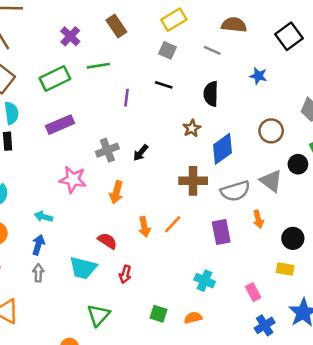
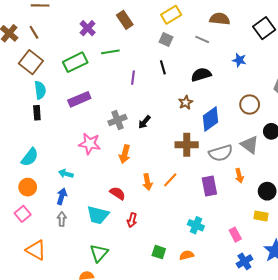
black line: (164, 85) -> (163, 67), turned 56
black semicircle: (211, 94) -> (201, 75), turned 72
green triangle: (98, 315) -> (99, 253), moved

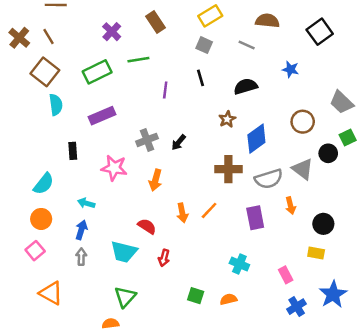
black rectangle: (37, 113) -> (73, 151), moved

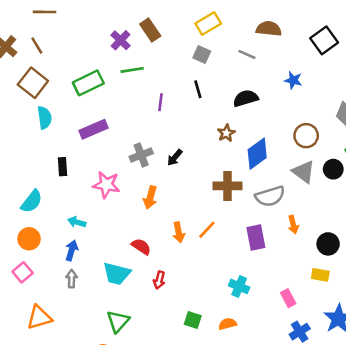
purple cross: (112, 32) -> (121, 40), moved
gray triangle: (303, 169) -> (304, 172), moved
orange triangle: (51, 293) -> (39, 317), turned -45

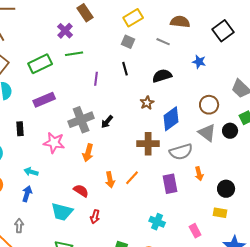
brown rectangle: (150, 30) -> (85, 13), moved
gray cross: (141, 155) -> (81, 120), size x1.4
gray arrow: (72, 279) -> (19, 226), moved

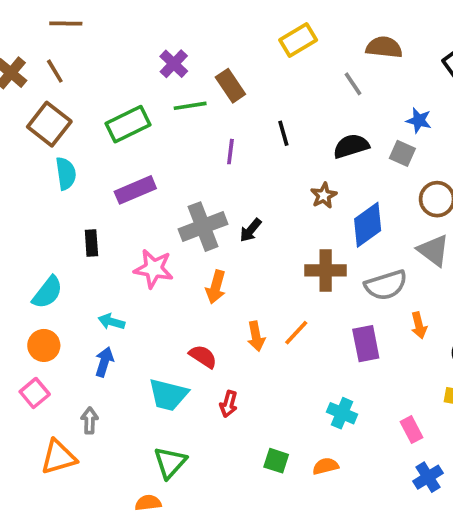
brown rectangle: (85, 13) -> (230, 86), moved
gray square: (128, 42) -> (402, 153), moved
gray line: (163, 42) -> (353, 84), turned 32

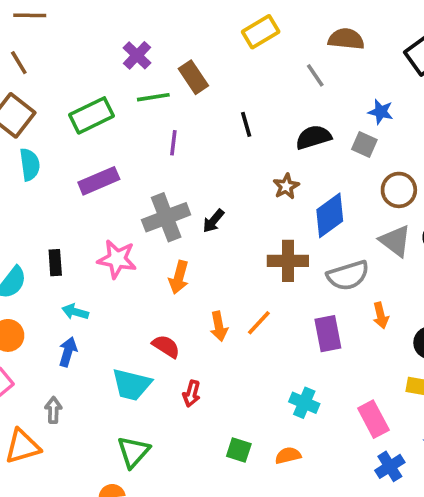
purple line: (230, 152) -> (173, 143), moved
black rectangle: (91, 243) -> (55, 263), moved
pink rectangle: (412, 430) -> (373, 419), size x1.4

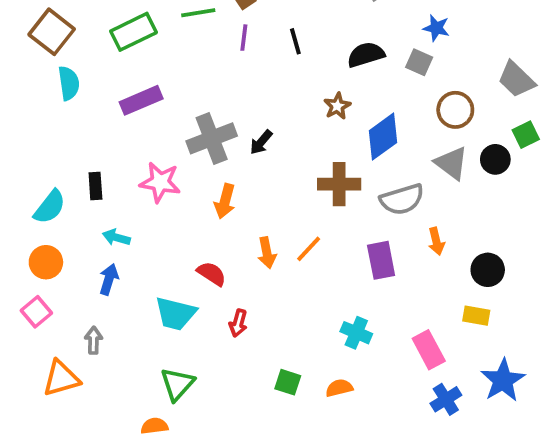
purple line: (173, 143) -> (244, 38), moved

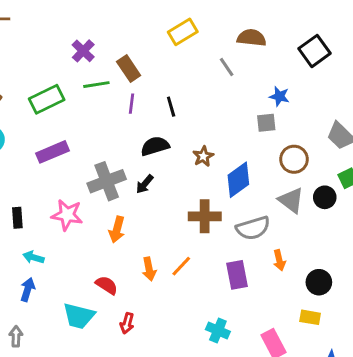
black semicircle: (366, 55) -> (155, 146), moved
gray square: (419, 62) -> (266, 123), turned -30

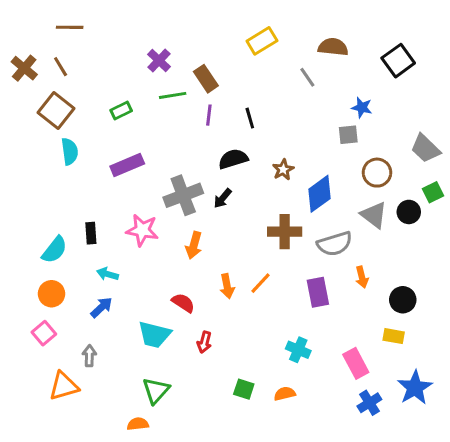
green rectangle: (47, 99) -> (121, 111), size x0.6
blue arrow: (28, 290) -> (101, 307), turned 30

